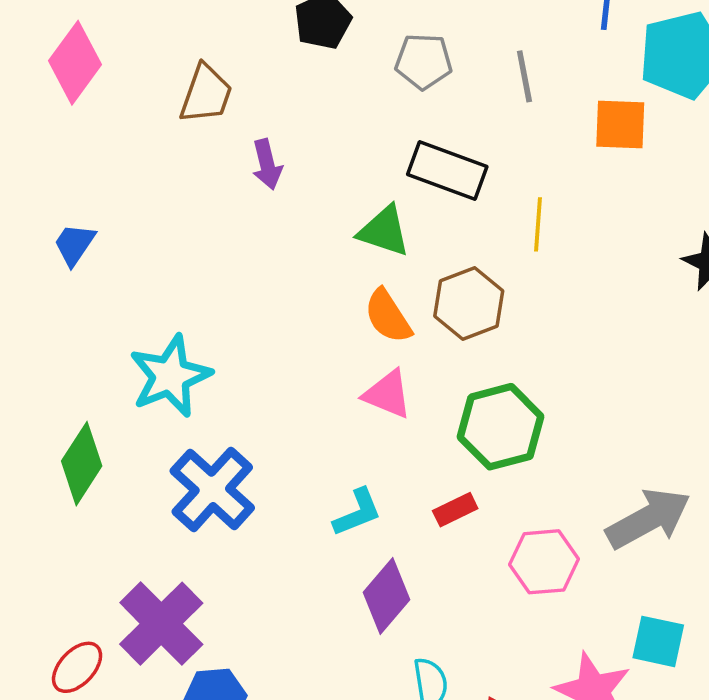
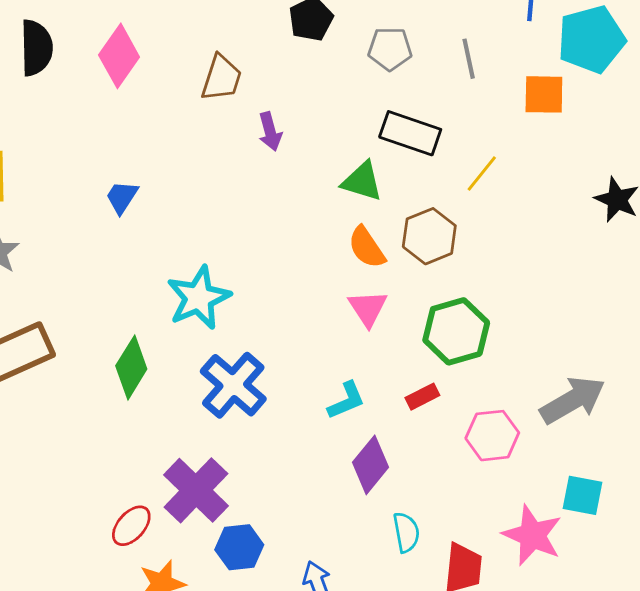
yellow line: (538, 224) -> (482, 174), turned 36
pink triangle: (388, 394) -> (368, 308), turned 36

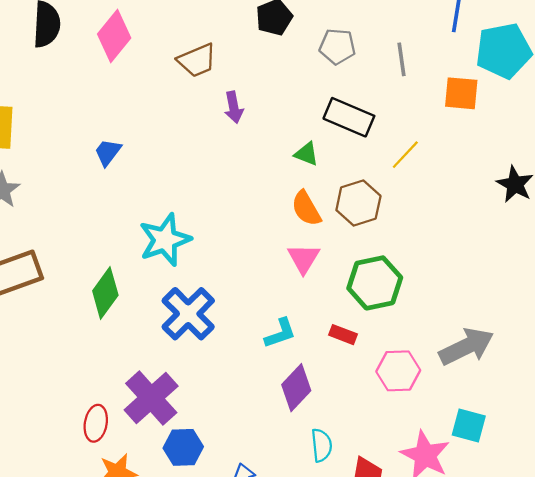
brown trapezoid: (221, 78) -> (197, 60), turned 45
green triangle: (362, 181) -> (307, 154), size x0.7
red rectangle: (422, 397) -> (343, 335), turned 44
red ellipse: (131, 526) -> (96, 423), turned -36

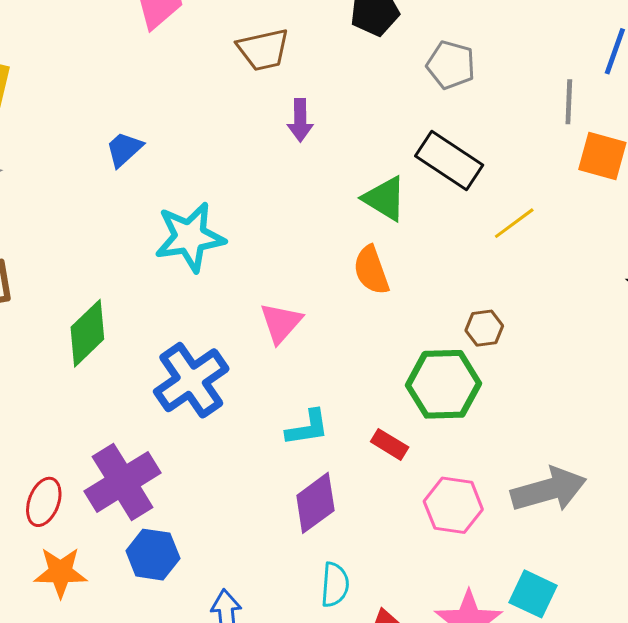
gray line: (401, 59) -> (569, 102), moved
green triangle: (307, 154) -> (385, 199), size x1.4
brown hexagon: (358, 203) -> (484, 328), moved, size x0.6
cyan star: (165, 240) -> (190, 237), moved
pink triangle: (303, 258) -> (281, 323), moved

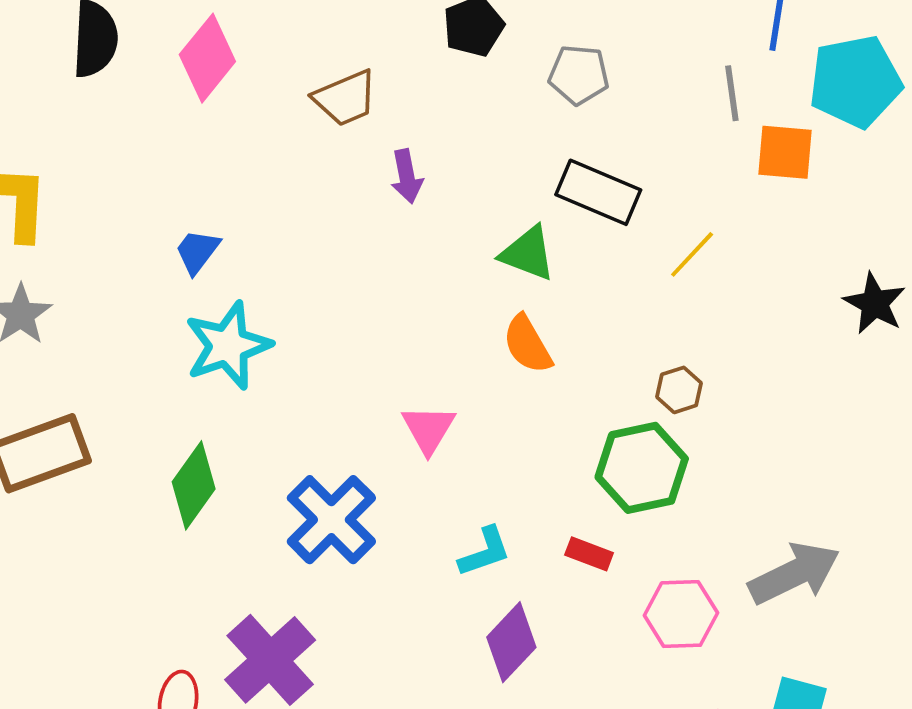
cyan star: (190, 237) -> (228, 346), moved

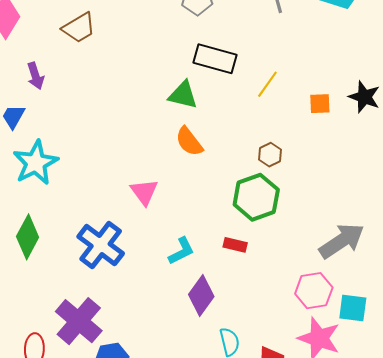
orange square: (785, 152) -> (320, 104), moved, size x0.7
purple arrow: (407, 176) -> (36, 76), moved
pink hexagon: (681, 614) -> (314, 291), moved

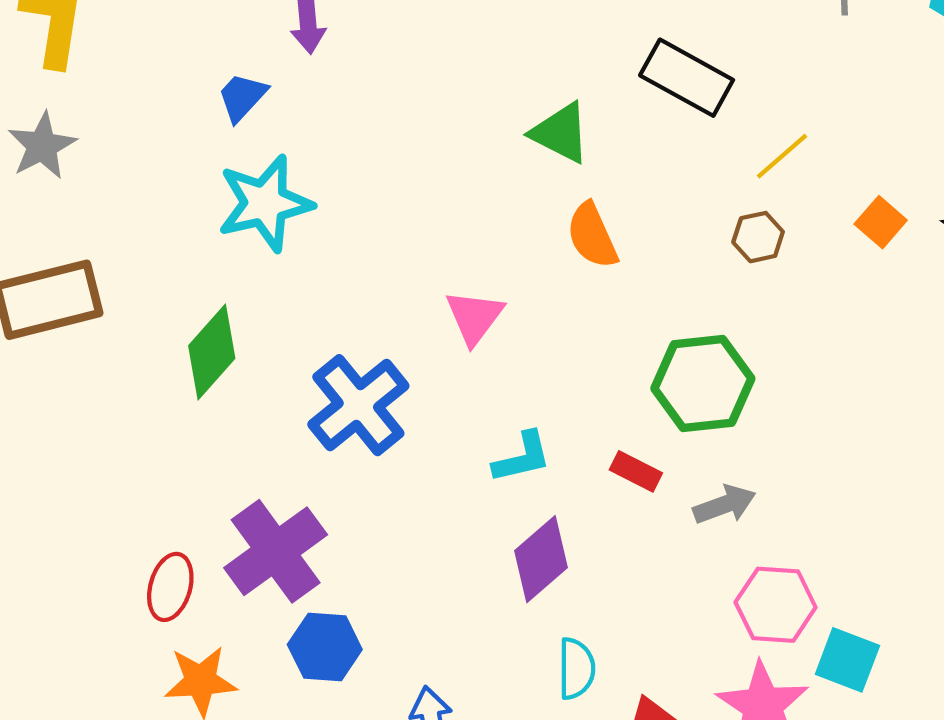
green triangle: (183, 95) -> (561, 133), moved
orange square: (320, 104) -> (881, 222), turned 30
brown hexagon: (270, 155) -> (758, 237), moved
gray arrow: (342, 241) -> (725, 505), moved, size x0.6

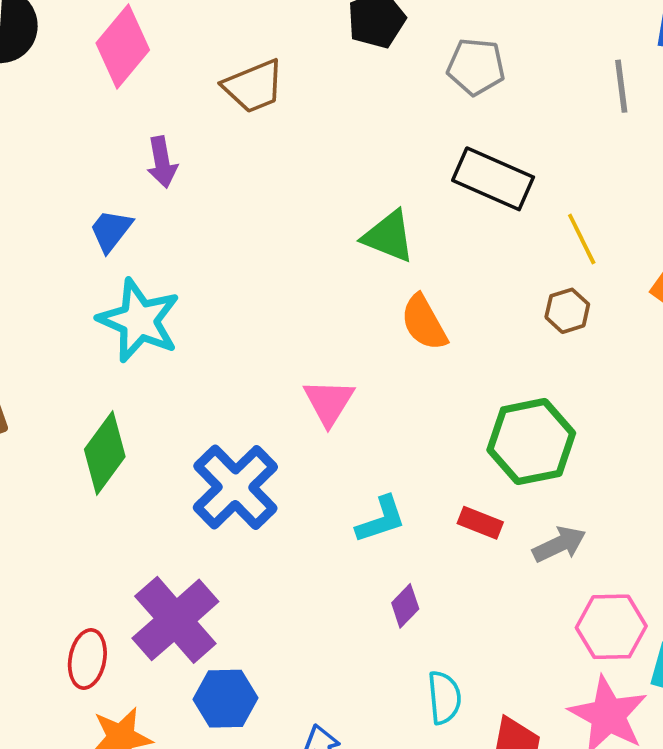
yellow line: (782, 156) -> (582, 239), turned -70
cyan star: (265, 203) -> (139, 320), turned -30
purple diamond: (541, 559) -> (405, 606), size x0.6

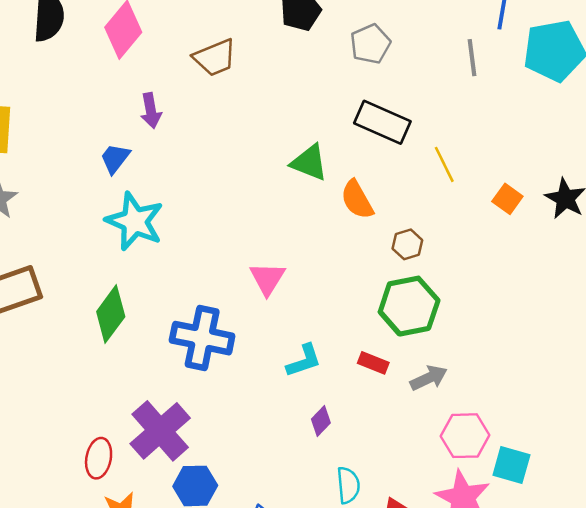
gray pentagon: (476, 67) -> (370, 44), turned -30
brown hexagon: (567, 311) -> (407, 244), moved
orange semicircle: (424, 323) -> (357, 200), moved
blue cross: (235, 487) -> (202, 338), turned -34

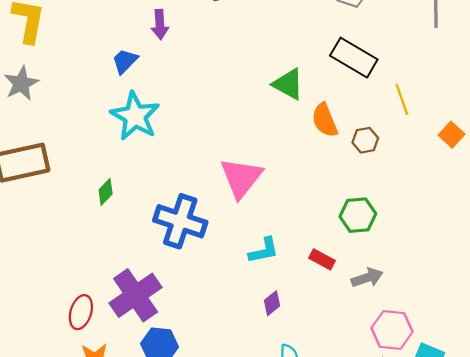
brown hexagon: (407, 244) -> (365, 140), moved
pink triangle: (267, 279) -> (241, 178), size x1.4
green hexagon: (409, 306) -> (358, 215), size x0.7
green diamond: (111, 314) -> (106, 192), size x0.6

